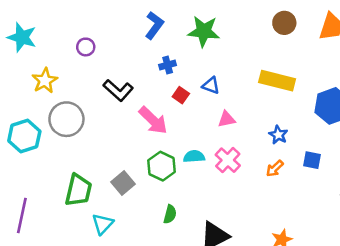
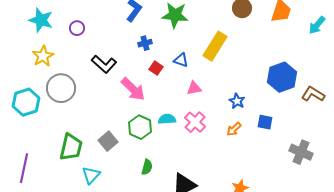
cyan star: (22, 37) -> (41, 20), moved
yellow rectangle: (277, 81) -> (215, 46), moved, turned -72

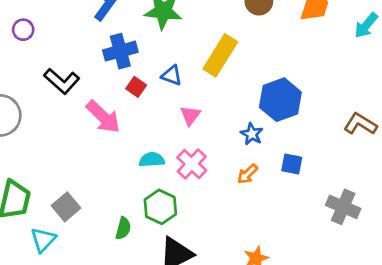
blue cross: (145, 43) -> (120, 51), size x1.6
blue hexagon: (282, 77) -> (280, 100), moved
pink triangle: (194, 88) -> (190, 115), turned -42
green hexagon: (140, 127) -> (160, 207), moved
gray square: (108, 141) -> (66, 207), moved

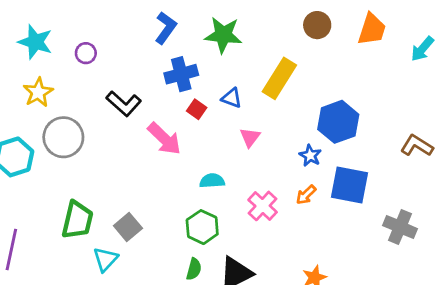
pink cross: (192, 164) -> (263, 206), moved
blue square: (292, 164) -> (349, 185), size x1.8
green hexagon: (160, 207) -> (202, 227), moved
green semicircle: (123, 228) -> (194, 269), moved

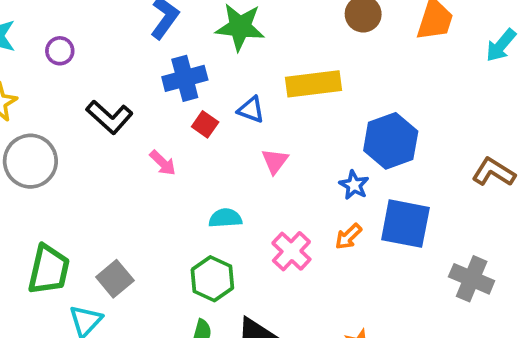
yellow rectangle: (279, 78) -> (313, 84), turned 51
pink arrow: (164, 139) -> (163, 163), size x0.6

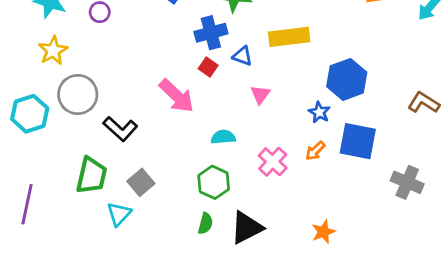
blue cross: (185, 78) -> (211, 33), moved
black L-shape: (109, 117) -> (120, 129), moved
pink arrow: (163, 163) -> (177, 96), size x1.8

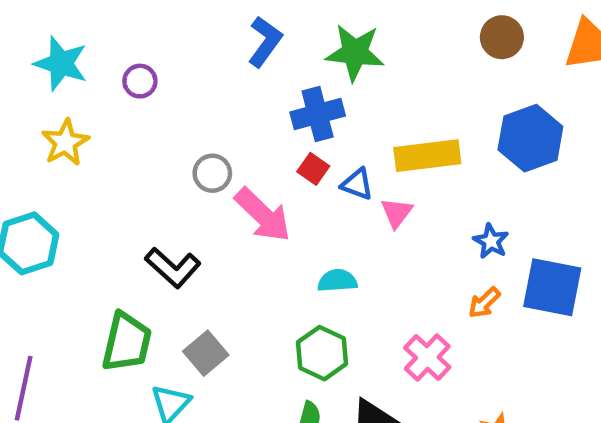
yellow rectangle: (289, 37) -> (427, 156), moved
blue triangle: (242, 56) -> (357, 184), moved
blue hexagon: (347, 79) -> (530, 138), moved
gray circle: (78, 94) -> (212, 173), moved, size x0.6
pink cross: (273, 162) -> (427, 357), moved

